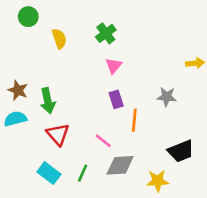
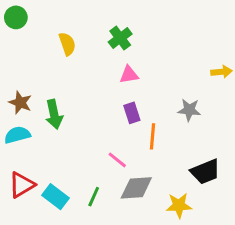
green circle: (28, 17) -> (16, 17), moved
pink triangle: (114, 66) -> (129, 75), turned 42
red triangle: (58, 134) -> (22, 185), moved, turned 40

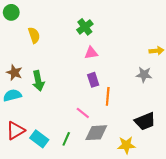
yellow semicircle: (67, 44) -> (34, 35), moved
gray star: (189, 110) -> (144, 75), moved

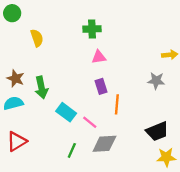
green cross: (85, 27) -> (92, 29), turned 35
cyan rectangle: (39, 139) -> (66, 112), moved
yellow star: (126, 145) -> (166, 157), moved

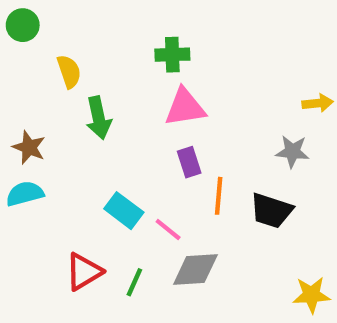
pink triangle: (99, 57) -> (185, 107), size x1.5
green arrow: (41, 87) -> (99, 118), moved
black trapezoid: (157, 131) -> (271, 211), moved, turned 40
red triangle: (17, 141) -> (84, 272), moved

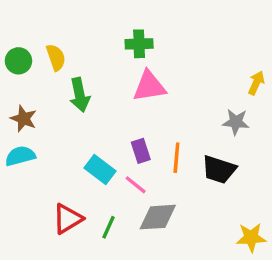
green circle: (23, 25) -> (18, 61), moved
yellow arrow: (318, 103) -> (256, 83), turned -60
purple rectangle: (189, 162) -> (141, 151), moved

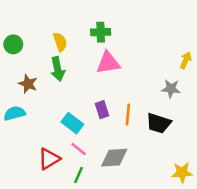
yellow semicircle: (56, 57) -> (60, 42), moved
brown star: (24, 119) -> (28, 84), moved
pink line: (136, 185) -> (79, 149), moved
green line: (108, 227) -> (79, 175), moved

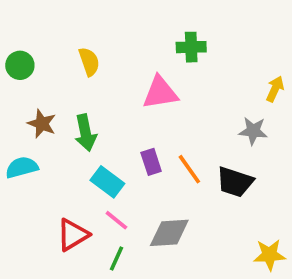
green cross: (101, 32) -> (191, 47), moved
green arrow: (58, 69) -> (86, 133), moved
orange line: (128, 115) -> (189, 169), turned -40

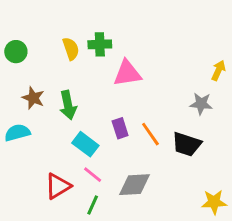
green cross: (191, 47) -> (100, 44), moved

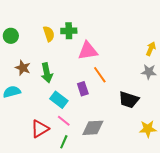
gray star: (201, 104) -> (149, 72), moved
orange line: (150, 134) -> (100, 75), moved
yellow star: (214, 202) -> (148, 129), moved

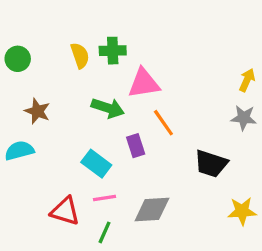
green arrow: (47, 73) -> (108, 108), moved, turned -60
pink line: (64, 121) -> (104, 198), turned -48
red triangle: (40, 129) -> (65, 211), turned 48

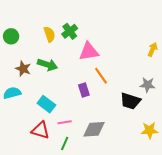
green cross: (113, 51) -> (70, 31), turned -35
green arrow: (108, 108) -> (47, 65), moved
gray star: (244, 118) -> (148, 85), moved
cyan rectangle: (96, 164) -> (46, 104), moved

